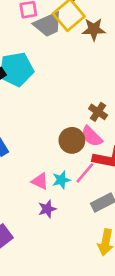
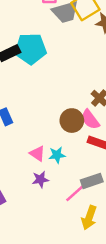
pink line: (85, 173) -> (75, 193), moved

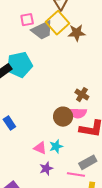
pink semicircle: (90, 119) -> (78, 113), turned -42
pink line: (75, 193) -> (76, 175), turned 60

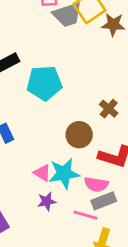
cyan pentagon: (20, 65) -> (44, 83), moved
pink semicircle: (78, 113) -> (96, 184), moved
cyan star: (56, 146) -> (64, 174), size x1.6

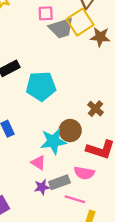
cyan star: (64, 174) -> (53, 141), moved
gray rectangle: (104, 201) -> (59, 182), moved

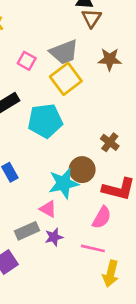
pink square: (46, 13) -> (27, 61), moved, turned 35
yellow square: (80, 22) -> (66, 79), moved
pink semicircle: (84, 173) -> (102, 217), turned -66
gray rectangle: (59, 182) -> (27, 231), moved

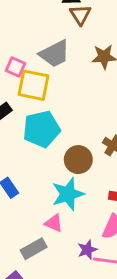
yellow square: (66, 79) -> (34, 85), moved, turned -36
brown circle: (82, 170) -> (78, 160), moved
purple star: (54, 237) -> (87, 250), moved

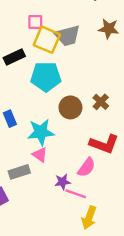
gray trapezoid: (54, 54) -> (67, 36), moved
pink square: (15, 67) -> (35, 22), turned -35
cyan star: (68, 194) -> (41, 132), moved

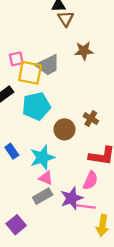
gray rectangle: (19, 172) -> (43, 196), moved
purple star: (62, 182) -> (72, 198), size x1.5

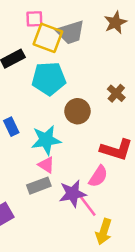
brown star: (84, 51) -> (115, 22), turned -30
brown cross: (91, 119) -> (116, 93), moved
pink line: (86, 206) -> (88, 206), turned 36

